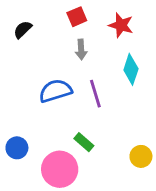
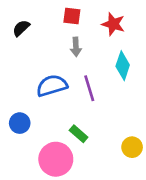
red square: (77, 17) -> (72, 16), turned 30
blue circle: (17, 148) -> (20, 123), moved

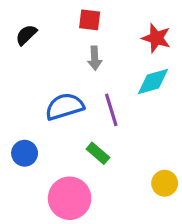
red star: (113, 24) -> (156, 38), moved
cyan diamond: (123, 66) -> (153, 82), turned 56
green rectangle: (79, 134) -> (98, 153), moved

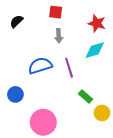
green rectangle: (98, 153) -> (85, 97), moved

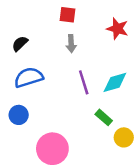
black semicircle: (16, 21) -> (20, 44), moved
cyan diamond: (95, 50) -> (115, 82), moved
blue semicircle: (40, 66) -> (29, 77), moved

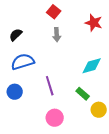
red square: (67, 15) -> (54, 12), turned 32
purple line: (84, 82) -> (50, 86), moved
pink circle: (52, 149) -> (55, 118), moved, size x0.7

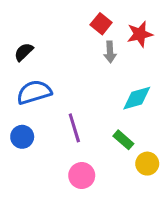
red square: (54, 12) -> (101, 24), moved
red star: (94, 23) -> (140, 34), turned -30
gray arrow: (57, 35) -> (110, 52), moved

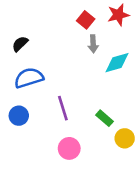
red star: (140, 34) -> (118, 15), moved
cyan diamond: (137, 98) -> (117, 63), moved

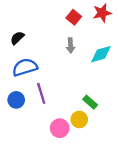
gray arrow: (93, 44) -> (71, 46), moved
purple line: (63, 108) -> (41, 93), moved
yellow circle: (125, 138) -> (79, 119), moved

